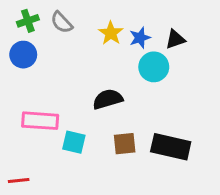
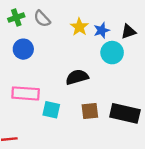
blue circle: (23, 55) -> (23, 49), moved

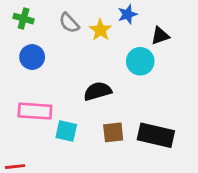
green cross: (16, 18) -> (24, 19), turned 35
gray semicircle: (42, 19) -> (69, 23), moved
blue star: (102, 30) -> (127, 14), moved

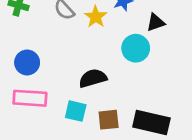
blue circle: (32, 57) -> (27, 62), moved
cyan square: (66, 131) -> (76, 111), moved

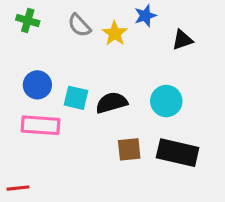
cyan circle: (136, 48) -> (166, 101), moved
cyan square: (76, 111) -> (76, 98), moved

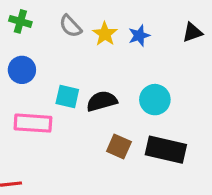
blue star: (145, 16) -> (139, 35), moved
black triangle: (182, 40) -> (192, 32), moved
blue circle: (37, 85) -> (22, 70), moved
brown square: (129, 149) -> (119, 147), turned 30

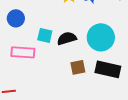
cyan circle: (155, 100) -> (101, 37), size x1.4
brown square: (119, 147) -> (78, 67), turned -35

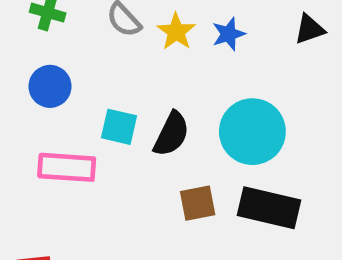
black semicircle: (67, 38) -> (171, 134), turned 132

